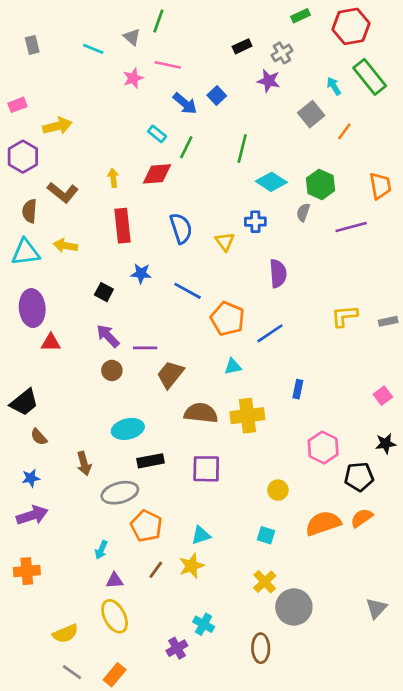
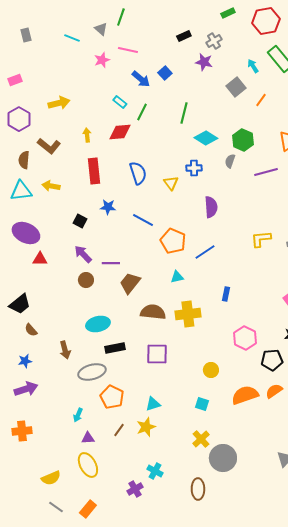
yellow arrow: (57, 126) -> (59, 103), moved
purple ellipse: (32, 308) -> (26, 233), turned -60

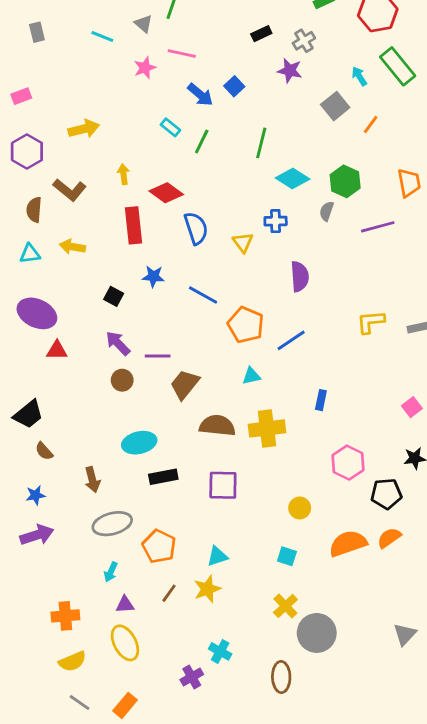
red diamond: (120, 132) -> (166, 193), moved, turned 40
cyan triangle: (21, 191) -> (30, 254), size x0.7
gray ellipse: (92, 372) -> (112, 524), moved
orange cross: (22, 431) -> (65, 616), moved

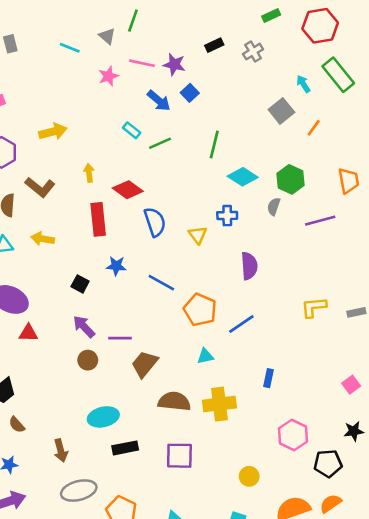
purple star: (290, 71) -> (174, 64), moved
green line: (202, 142) -> (160, 143), turned 40

